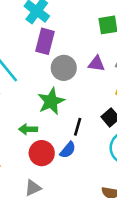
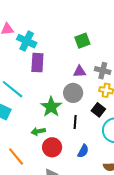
gray circle: (64, 68) -> (73, 93), moved
blue semicircle: (68, 150) -> (83, 151), moved

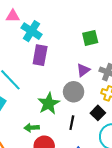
purple triangle: (80, 71) -> (83, 70), turned -40

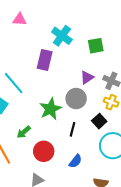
cyan cross: (32, 31) -> (62, 36), moved
green arrow: (32, 128) -> (24, 132), moved, turned -40

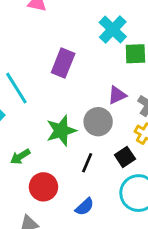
cyan cross: (62, 36) -> (113, 30), moved

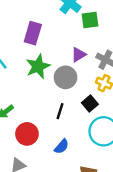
green star: (61, 131) -> (38, 66), moved

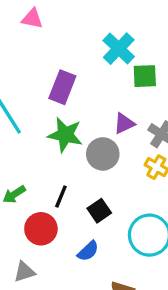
green star: (38, 66) -> (65, 135), turned 30
black square: (90, 103) -> (99, 211), moved
black line: (60, 111) -> (61, 196), moved

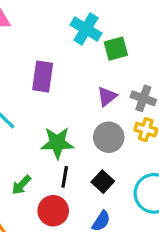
green star: (65, 135) -> (57, 143), moved
gray circle: (103, 154) -> (109, 137), moved

